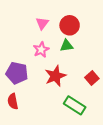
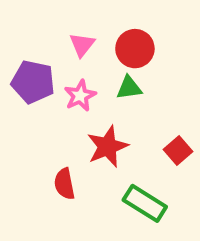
purple pentagon: (17, 73) -> (33, 82), moved
red semicircle: (13, 101) -> (64, 184), moved

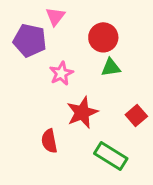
pink triangle: (82, 45) -> (55, 16), moved
purple pentagon: (33, 82) -> (30, 40), moved
green triangle: (129, 88) -> (111, 67), moved

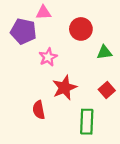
pink triangle: (55, 16) -> (43, 13), turned 49
green triangle: (111, 67) -> (104, 52), moved
green rectangle: (111, 156) -> (87, 122), turned 60

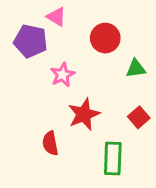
pink triangle: (43, 13) -> (56, 17), turned 35

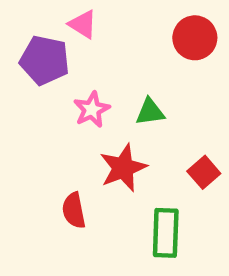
red circle: (105, 38) -> (195, 38), moved
green triangle: (136, 69) -> (150, 112), moved

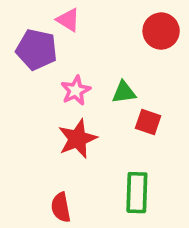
red star: (123, 168) -> (77, 139), moved
red square: (204, 172) -> (148, 122), moved, turned -30
red semicircle: (74, 210) -> (61, 207), moved

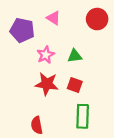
pink triangle: (68, 20) -> (53, 18), moved
red square: (148, 122) -> (75, 85), moved
red star: (77, 139) -> (47, 84), turned 30

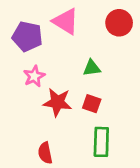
pink triangle: (53, 18) -> (66, 21), size x1.5
pink star: (46, 55) -> (34, 76), moved

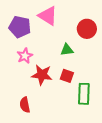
red circle: (119, 23) -> (87, 29), moved
green rectangle: (101, 142) -> (84, 94), moved
red semicircle: (45, 153) -> (25, 105), moved

